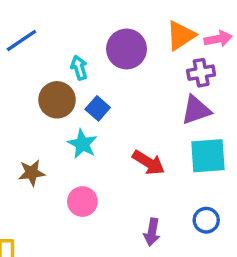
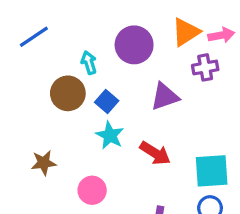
purple triangle: (196, 110) -> (165, 97), moved
cyan star: (82, 144) -> (110, 135), moved
cyan square: (208, 156) -> (212, 171), moved

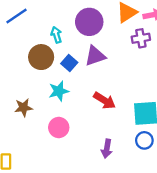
purple triangle: (165, 97) -> (95, 56), moved
cyan star: (110, 135) -> (59, 91), moved, turned 30

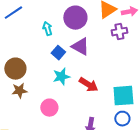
purple triangle: (95, 56) -> (80, 47), turned 48
brown circle: (41, 57) -> (15, 69), moved
cyan star: (59, 91) -> (61, 77), moved

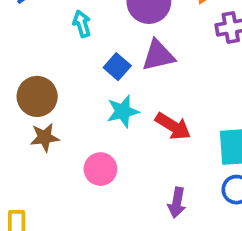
cyan arrow: (47, 29) -> (82, 24), moved
purple triangle: (80, 47) -> (158, 55), turned -42

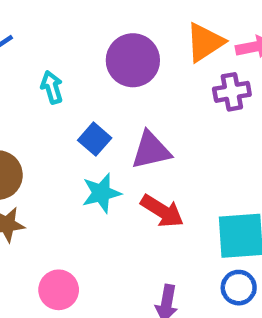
purple triangle: (158, 55) -> (151, 150), moved
pink circle: (100, 169) -> (59, 290), moved

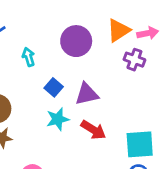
purple cross: (232, 92) -> (134, 60), turned 30

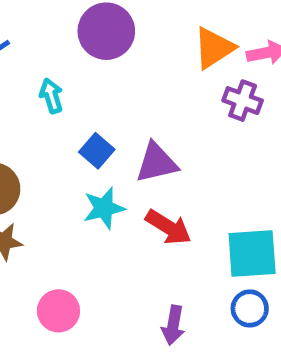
purple circle: (76, 41) -> (106, 31), moved

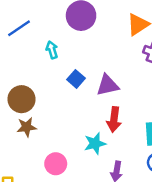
cyan star: (104, 208) -> (95, 143), moved
red arrow: (168, 227) -> (114, 119), turned 65

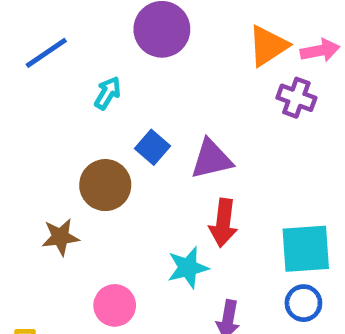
cyan arrow: (52, 50) -> (108, 93), turned 48
brown circle: (22, 99) -> (105, 185), moved

